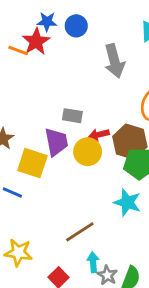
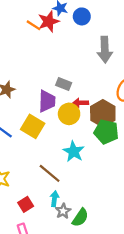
yellow square: (32, 163) -> (33, 126), moved
cyan star: (127, 202) -> (74, 152), moved
brown line: (80, 232) -> (50, 173), turned 60

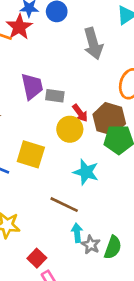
purple trapezoid: (47, 101) -> (32, 86), moved
red arrow: (80, 103) -> (80, 113), turned -112
red square: (26, 204) -> (37, 258), moved

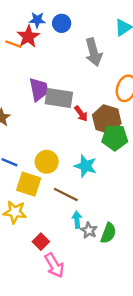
gray rectangle: (55, 96) -> (59, 98), size x1.6
yellow circle: (70, 129) -> (47, 162), moved
yellow square: (31, 154) -> (29, 184), moved

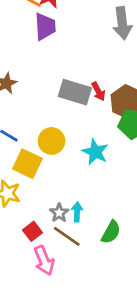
purple trapezoid: (39, 89) -> (45, 27), moved
gray rectangle: (59, 98) -> (75, 92), moved
brown line: (66, 195) -> (67, 236), moved
gray star: (89, 230) -> (59, 213), moved

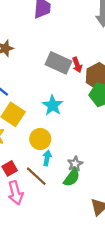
yellow circle: (52, 141) -> (40, 139), moved
cyan star: (95, 152) -> (53, 105), moved
gray star: (59, 213) -> (75, 164), moved

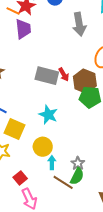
brown line: (36, 176) -> (63, 182), moved

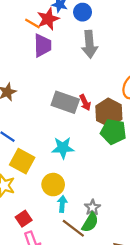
gray arrow: (79, 24) -> (89, 44), moved
cyan star: (48, 115) -> (63, 148), turned -30

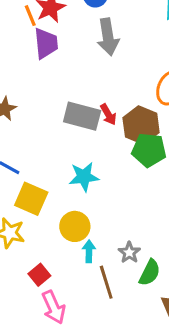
orange line: (32, 24) -> (30, 16), turned 42
green semicircle: (90, 222) -> (150, 273), moved
brown line: (73, 228) -> (106, 282), turned 40

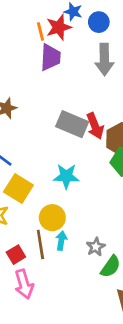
red arrow: (108, 115) -> (95, 126), size x1.4
brown line: (106, 282) -> (40, 244), moved

